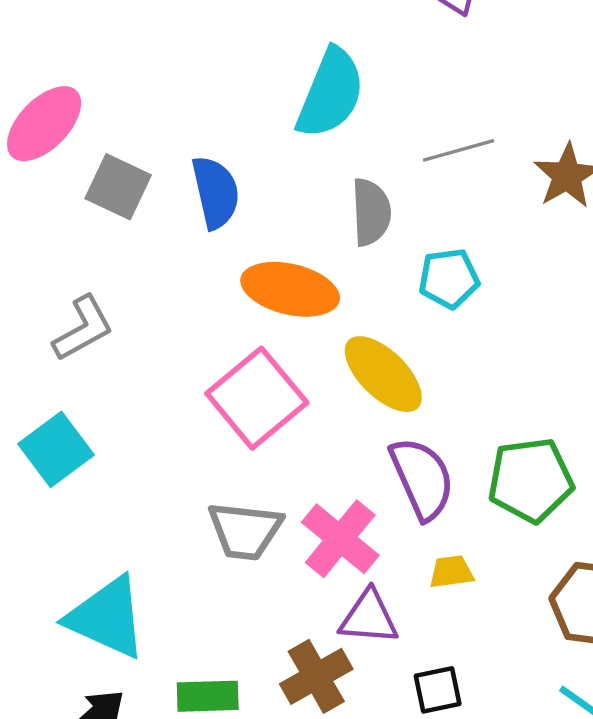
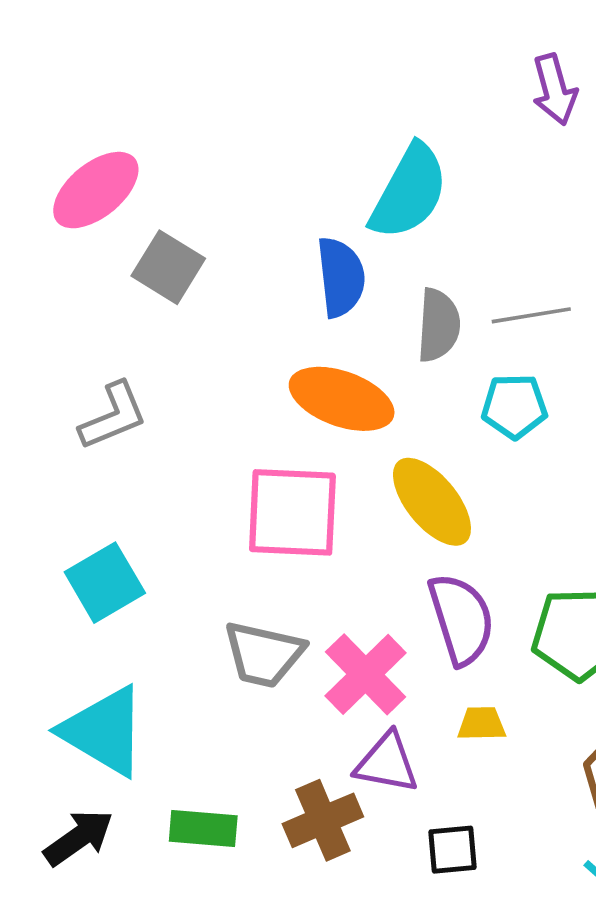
gray line: (459, 150) -> (531, 315), moved
blue semicircle: (216, 192) -> (341, 277), moved
pink square: (257, 398) -> (292, 512), turned 36
cyan square: (56, 449) -> (105, 583), moved

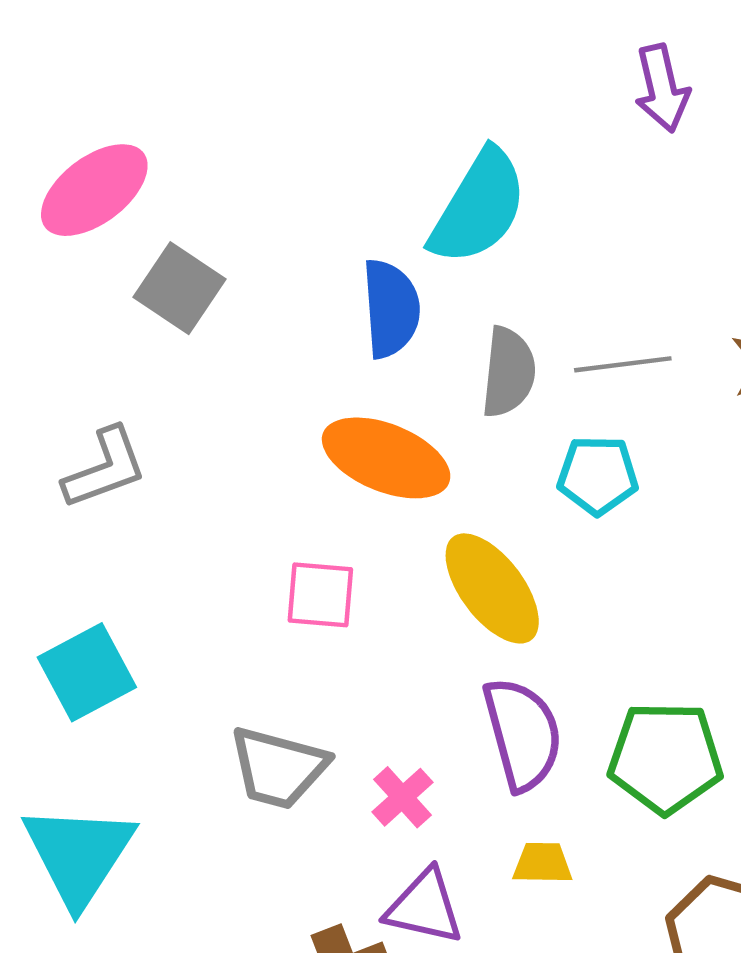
pink square: (292, 512) -> (320, 595), size x0.6
pink cross: (366, 674) -> (402, 797), size x0.6
cyan triangle: (104, 731) -> (79, 855), turned 30

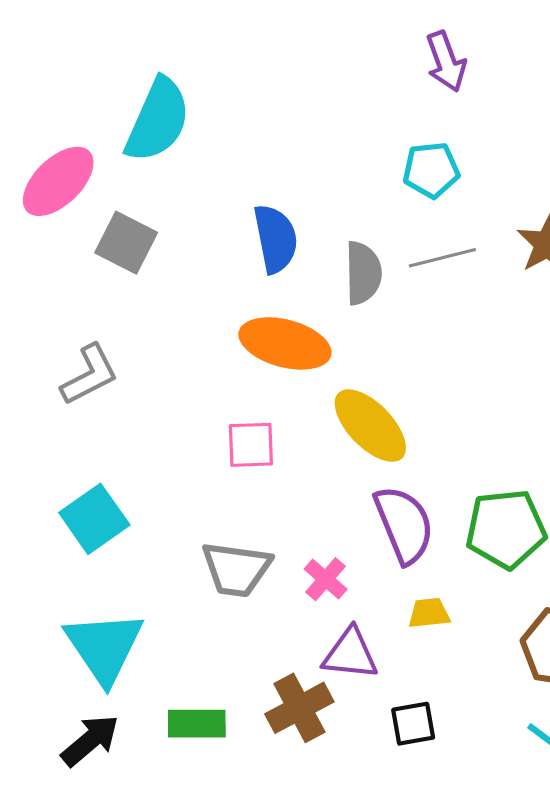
cyan semicircle: (479, 207) -> (158, 120), moved
cyan pentagon: (598, 475) -> (431, 170), moved

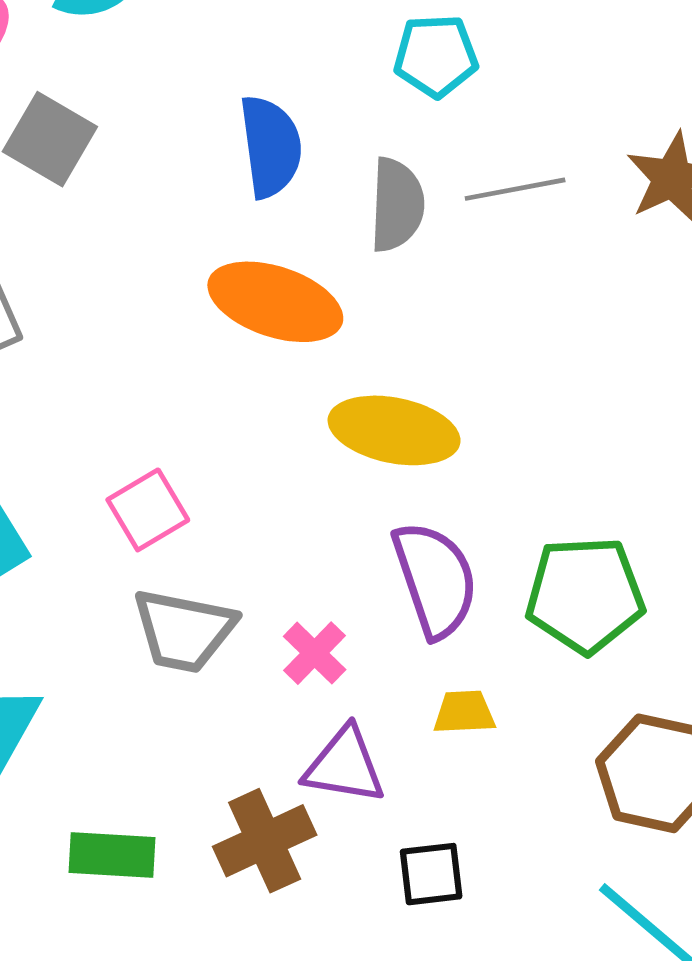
cyan pentagon: (431, 170) -> (436, 56), moved
yellow ellipse: (370, 426) -> (394, 430), turned -38
pink square: (251, 445) -> (148, 510), moved, turned -32

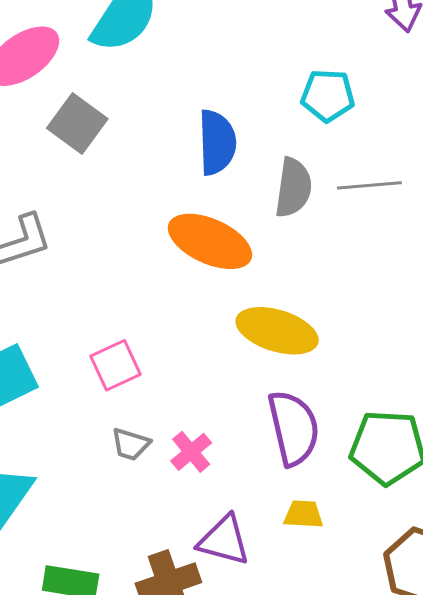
gray trapezoid: (184, 631) -> (131, 444), size x0.6
pink cross: (315, 653) -> (191, 452), moved

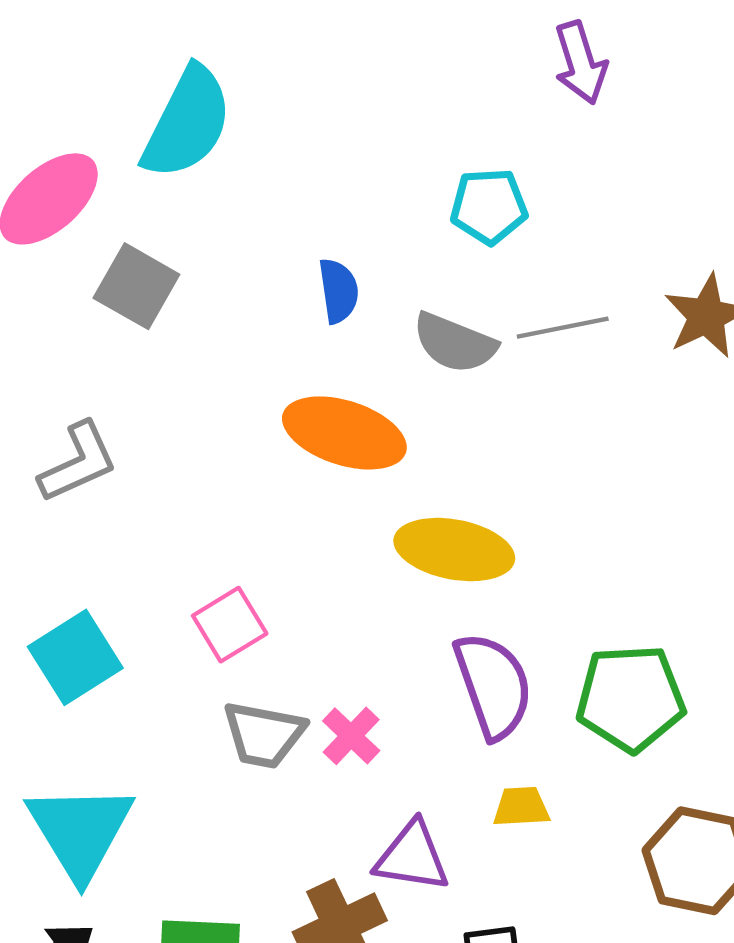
blue semicircle: (217, 142) -> (339, 291), size x0.7
gray semicircle: (293, 188) -> (455, 343), turned 110
gray trapezoid: (131, 444) -> (264, 735), size x1.5

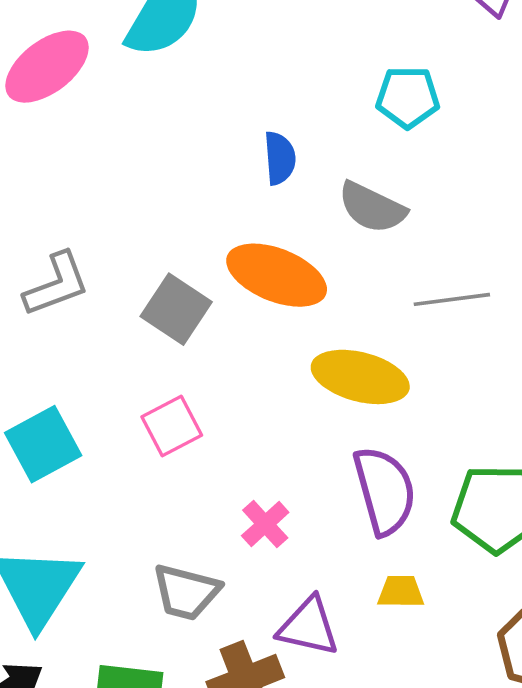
gray square: (136, 286) -> (176, 309), moved
gray line: (563, 328) -> (452, 299), moved
gray trapezoid: (264, 735) -> (186, 592), moved

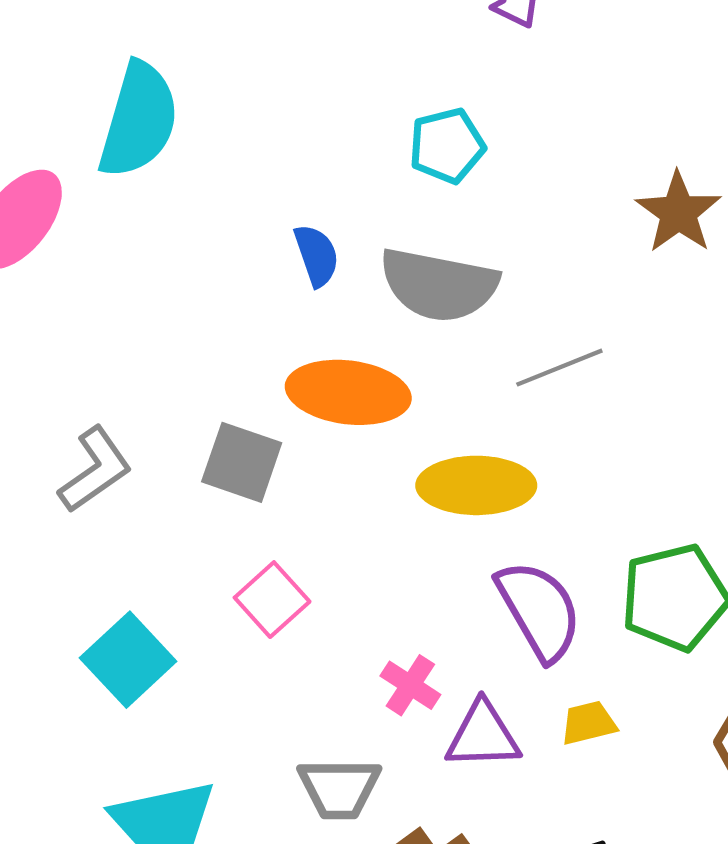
gray semicircle: (372, 207) -> (439, 285), size x1.4
purple triangle: (308, 627) -> (483, 735), moved

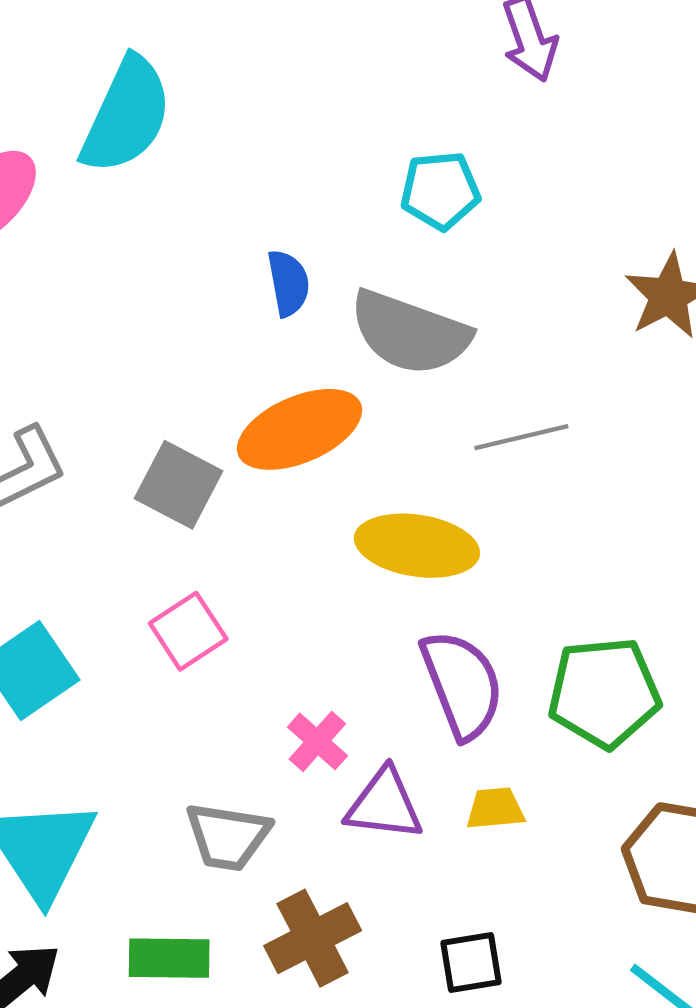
orange ellipse: (348, 392) -> (300, 429), turned -39

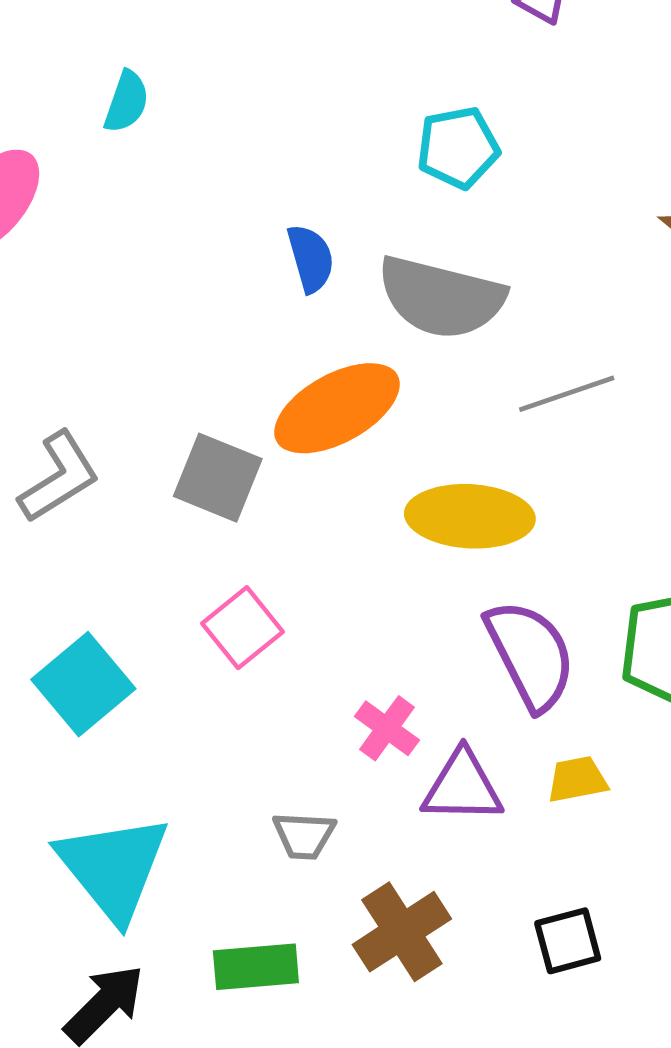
cyan semicircle: (126, 115) -> (127, 102), size x0.5
gray trapezoid: (228, 837) -> (304, 835), size x0.7

